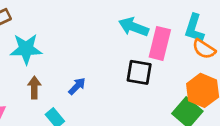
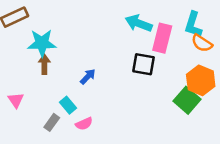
brown arrow: (34, 88) -> (44, 64), moved

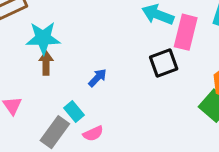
black square: (144, 64) -> (164, 63), turned -30
gray rectangle: (52, 122) -> (55, 132), size x1.5

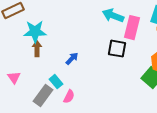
black square: (164, 63) -> (117, 49), turned 30
pink semicircle: (93, 134) -> (69, 97), turned -40

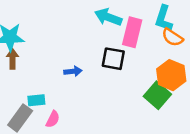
blue arrow: (72, 59) -> (73, 71), moved, turned 40
cyan rectangle: (56, 82) -> (36, 100), turned -56

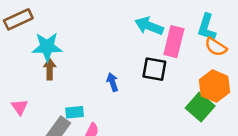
blue arrow: (73, 71) -> (112, 82), turned -102

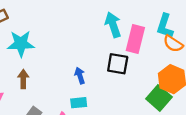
cyan arrow: (149, 26) -> (113, 25), turned 50
brown arrow: (50, 69) -> (23, 79), moved
cyan rectangle: (75, 112) -> (79, 103), moved

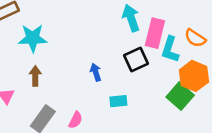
cyan L-shape: (165, 26) -> (170, 49), moved
black square: (118, 64) -> (136, 60), turned -35
cyan rectangle: (79, 103) -> (118, 101), moved

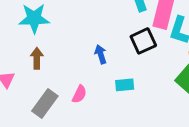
pink semicircle: (76, 120) -> (79, 94), moved

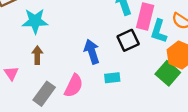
blue arrow: (101, 54) -> (92, 52), size x1.5
pink semicircle: (79, 94) -> (74, 86), size x1.5

